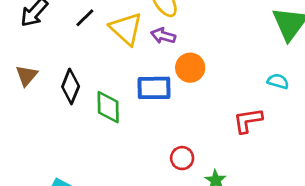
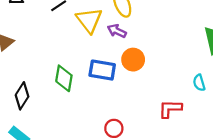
cyan semicircle: (278, 81) -> (199, 83), turned -133
black diamond: (71, 86) -> (22, 96), moved

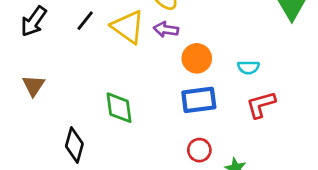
blue rectangle: (102, 70) -> (199, 100), moved
cyan semicircle: (199, 83) -> (248, 67), moved, turned -56

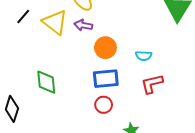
red circle: (199, 150) -> (104, 105), moved

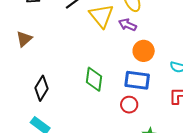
green diamond: (46, 82) -> (94, 79), moved

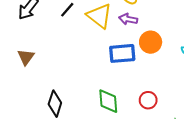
green diamond: (94, 79) -> (108, 101), moved
blue rectangle: (137, 80) -> (122, 53), moved

